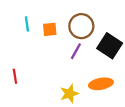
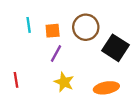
purple line: (76, 51) -> (56, 54), moved
yellow star: (69, 94) -> (64, 82), moved, turned -30

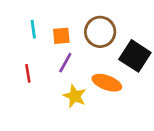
red line: (16, 80) -> (28, 73), moved
orange ellipse: (106, 88) -> (107, 83), moved, turned 30

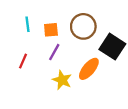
red line: (28, 73) -> (23, 61), turned 32
orange ellipse: (107, 83) -> (89, 69), turned -70

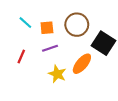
cyan line: (27, 24) -> (25, 23), turned -40
purple line: (54, 52) -> (50, 48), turned 42

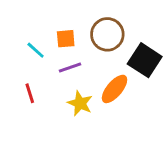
cyan line: (25, 23) -> (36, 50), moved
red line: (21, 57) -> (30, 93), moved, turned -40

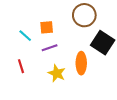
brown circle: (107, 34) -> (84, 15), moved
orange ellipse: (115, 89) -> (81, 63), turned -40

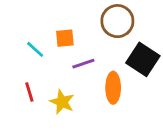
purple line: (50, 48) -> (83, 64), moved
yellow star: (57, 73) -> (62, 102), moved

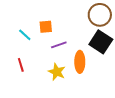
brown circle: (117, 21) -> (100, 15), moved
yellow star: (62, 102) -> (57, 72), moved

